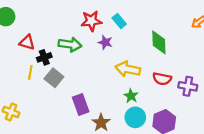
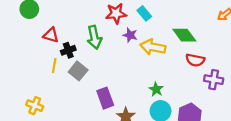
green diamond: (159, 42) -> (184, 35), turned -35
green arrow: (70, 44) -> (94, 37), turned 70
yellow arrow: (128, 69) -> (153, 47), moved
red semicircle: (162, 79) -> (195, 60), moved

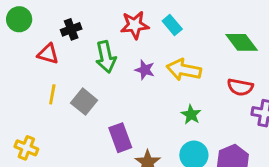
purple star: (130, 35) -> (145, 70), moved
green diamond: (184, 35) -> (242, 42), moved
black cross: (68, 50) -> (71, 29), moved
green star: (156, 89) -> (191, 115), moved

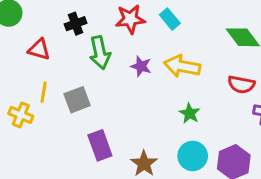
black cross: (71, 29) -> (76, 24), moved
gray square: (84, 102) -> (77, 100), turned 30
purple rectangle: (120, 138) -> (100, 145), moved
yellow cross: (26, 148) -> (21, 115), moved

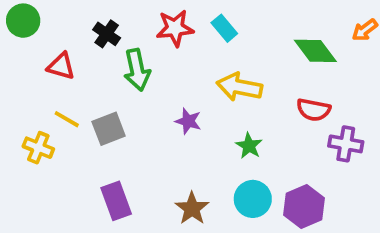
black cross: (76, 24) -> (107, 34), turned -35
purple star: (141, 66) -> (188, 121), moved
yellow line: (44, 92) -> (67, 119), turned -70
purple rectangle: (100, 145) -> (116, 201), moved

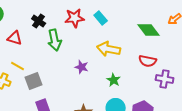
gray square: (109, 129) -> (34, 81), moved

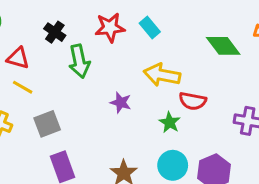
red semicircle: (148, 61) -> (193, 101), moved
yellow line: (18, 66) -> (23, 87), moved

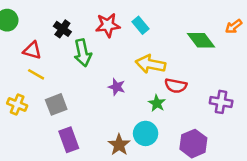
cyan circle: (173, 165) -> (146, 133), moved

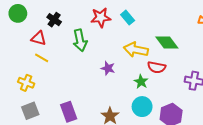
black cross: (62, 29) -> (54, 20), moved
green diamond: (201, 40) -> (167, 42), moved
gray square: (56, 104) -> (30, 111), moved
cyan circle: (146, 133) -> (142, 107), moved

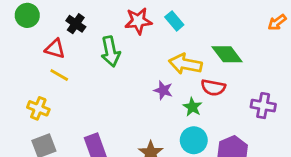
purple star: (108, 68) -> (163, 90), moved

